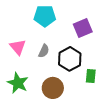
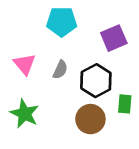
brown circle: (53, 88) -> (90, 119), moved

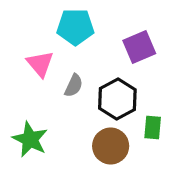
pink triangle: (25, 64) -> (40, 64), moved

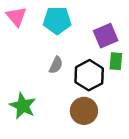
pink triangle: (40, 64) -> (16, 17), moved
green rectangle: (153, 128) -> (116, 61), moved

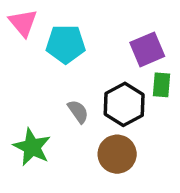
cyan pentagon: (57, 20) -> (66, 44), moved
gray semicircle: (56, 65) -> (78, 112), moved, turned -60

